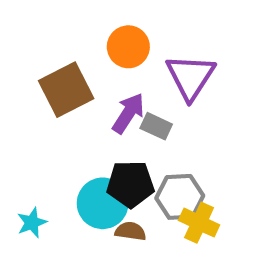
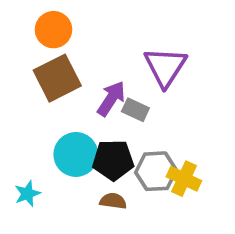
orange circle: (128, 47) -> (53, 30), moved
cyan circle: (103, 203) -> (76, 154), moved
yellow cross: (199, 223) -> (184, 179), moved

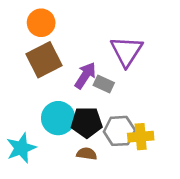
yellow cross: (184, 179) -> (141, 137), turned -30
cyan star: (27, 194) -> (21, 148), size x1.5

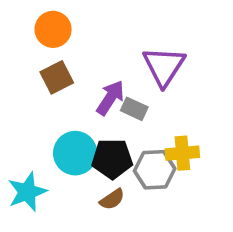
brown square: (44, 60) -> (57, 77), size x0.7
yellow cross: (141, 137) -> (182, 153), moved
brown semicircle: (87, 154) -> (112, 199), turned 138

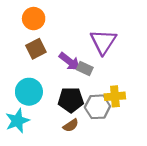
purple arrow: (110, 98) -> (70, 62), turned 95
cyan circle: (75, 153) -> (29, 92), moved

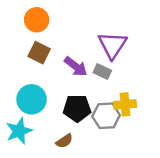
brown square: (36, 49) -> (39, 53), turned -36
gray rectangle: (85, 68) -> (102, 72), moved
brown semicircle: (71, 125) -> (64, 141), moved

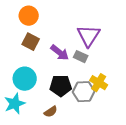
yellow cross: (125, 104) -> (99, 83), turned 36

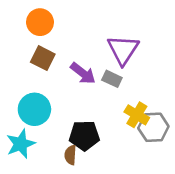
black pentagon: (61, 86) -> (84, 136), moved
gray hexagon: (84, 92) -> (153, 127), moved
brown semicircle: (51, 112) -> (70, 155), turned 128

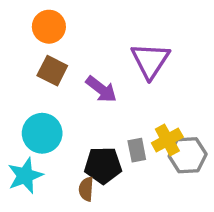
gray rectangle: (112, 79) -> (137, 150), moved, turned 54
yellow cross: (137, 115) -> (167, 140), turned 30

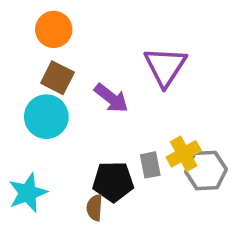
cyan circle: (42, 133) -> (46, 117), moved

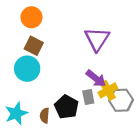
purple arrow: (111, 98) -> (96, 78), moved
black pentagon: (113, 182) -> (66, 107), turned 30
brown semicircle: (95, 208) -> (45, 116), moved

